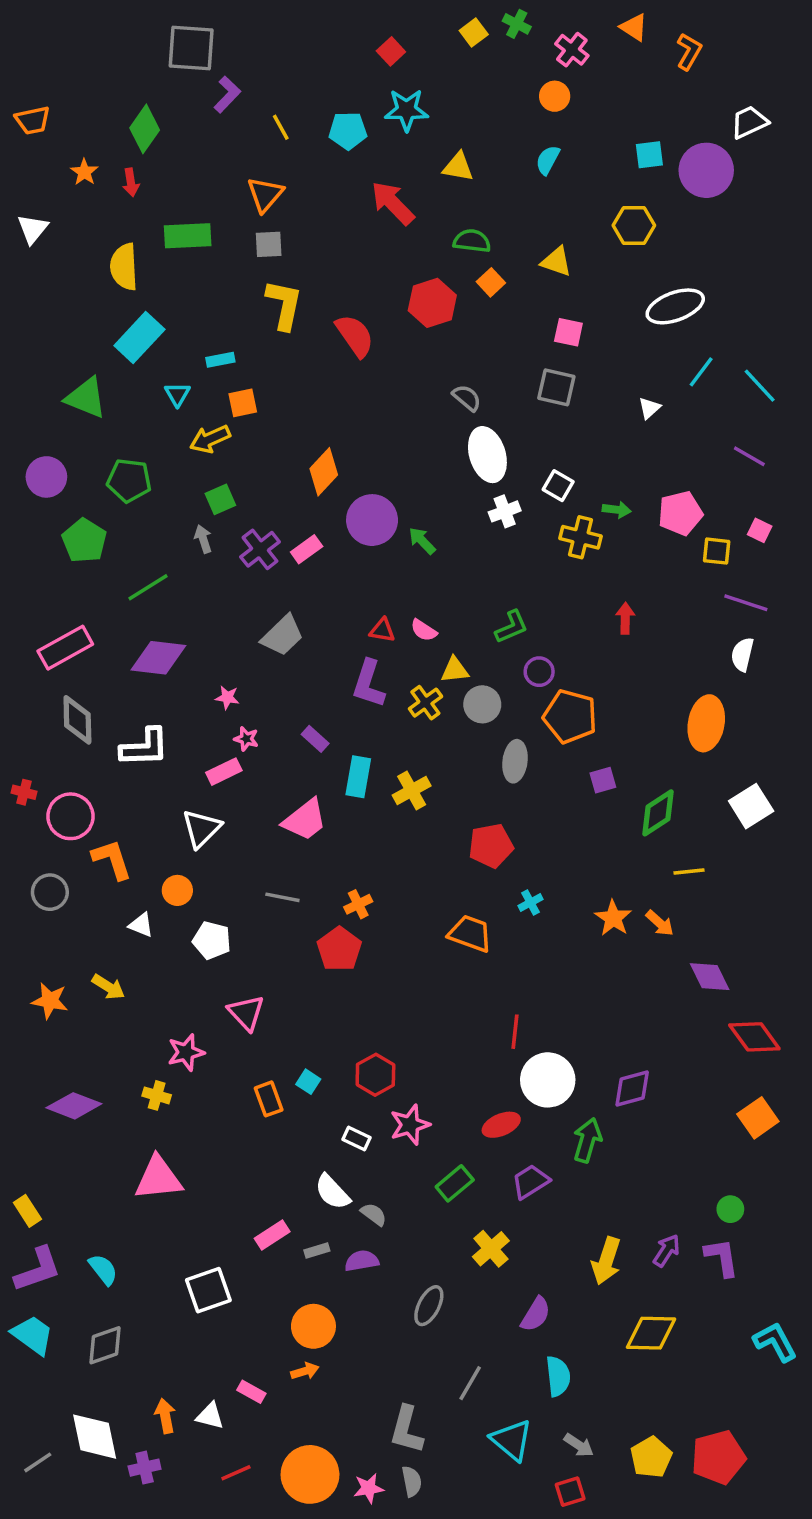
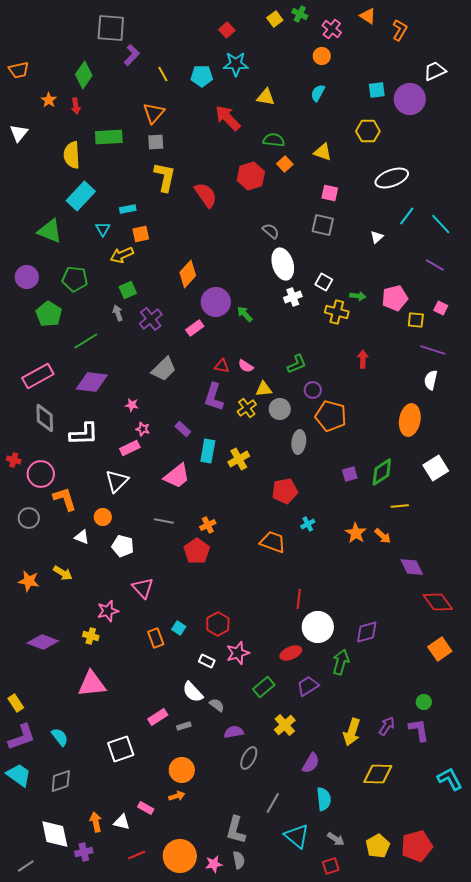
pink rectangle: (307, 549) -> (195, 328), moved
purple square: (603, 780) -> (350, 474), moved
purple semicircle: (362, 1261) -> (234, 732), moved
gray line: (38, 1462) -> (26, 866), moved

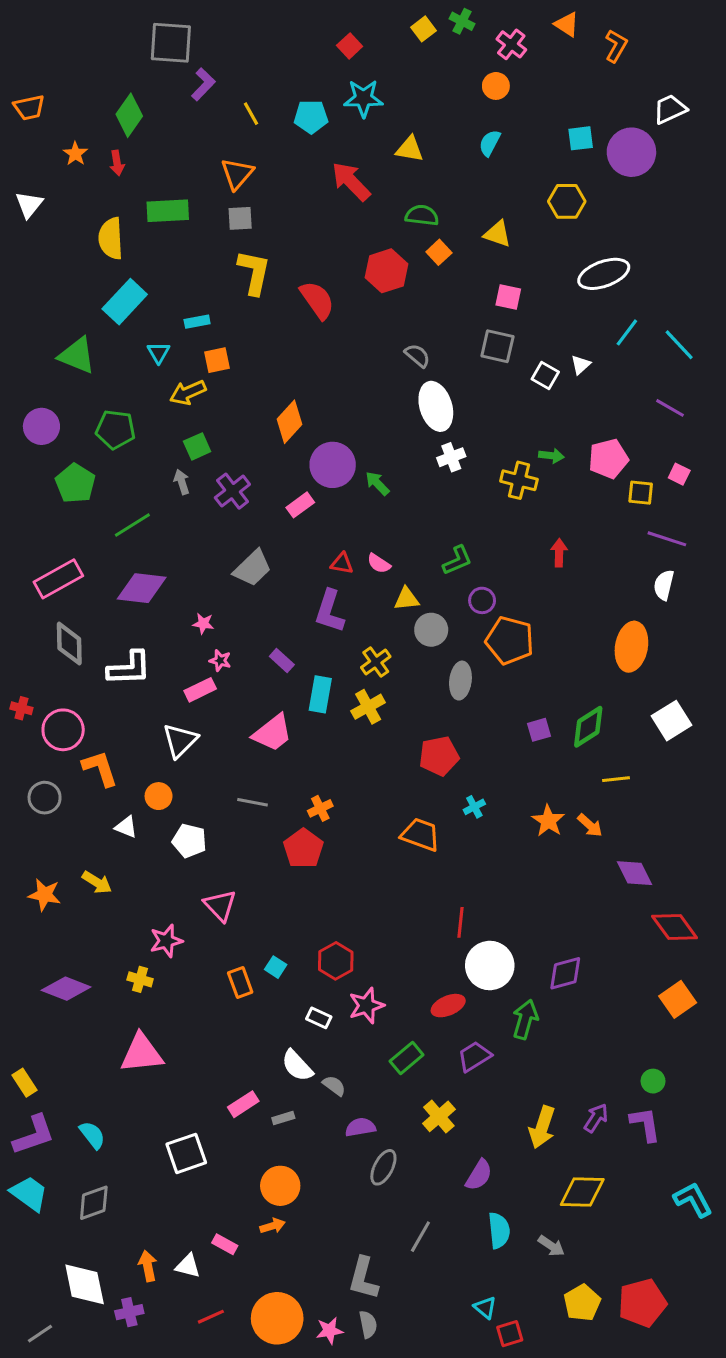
white square: (324, 282) -> (545, 376), moved
yellow cross: (247, 408) -> (376, 662), moved
cyan triangle: (297, 836) -> (485, 1307), moved, size x0.6
gray arrow: (336, 839) -> (551, 1246), moved

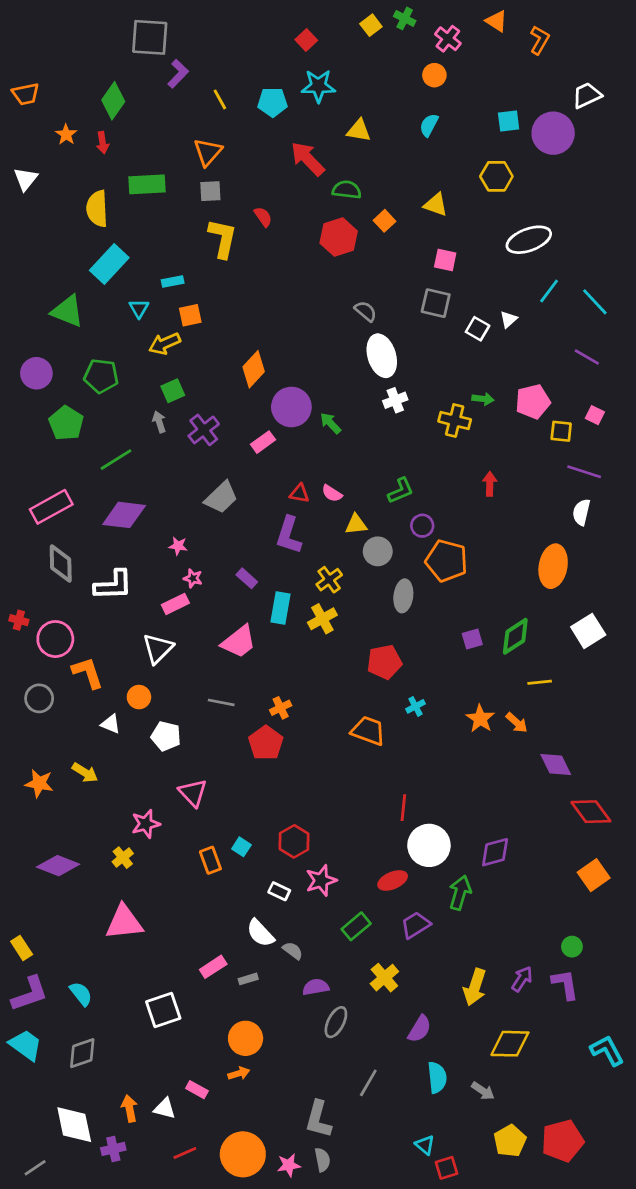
green semicircle: (422, 215) -> (347, 190), moved
red semicircle: (317, 300) -> (263, 217), moved, size x0.6
yellow cross: (140, 979) -> (123, 858), turned 35

